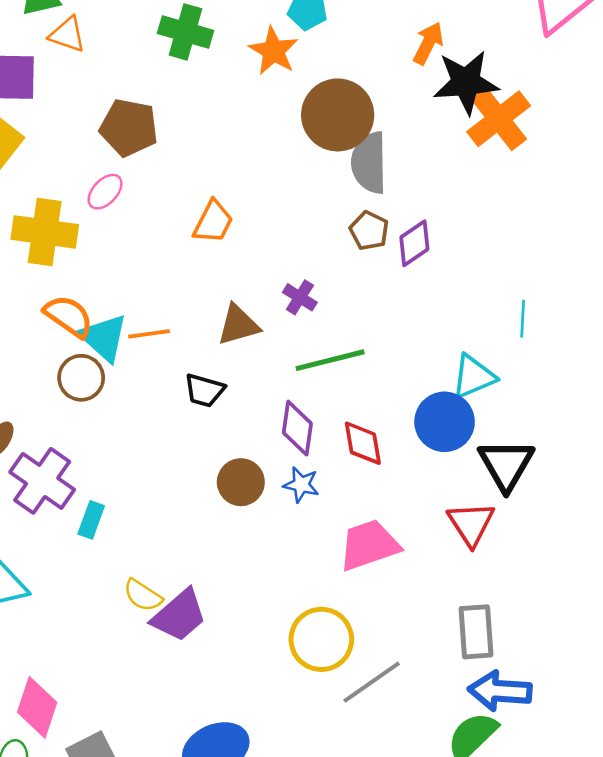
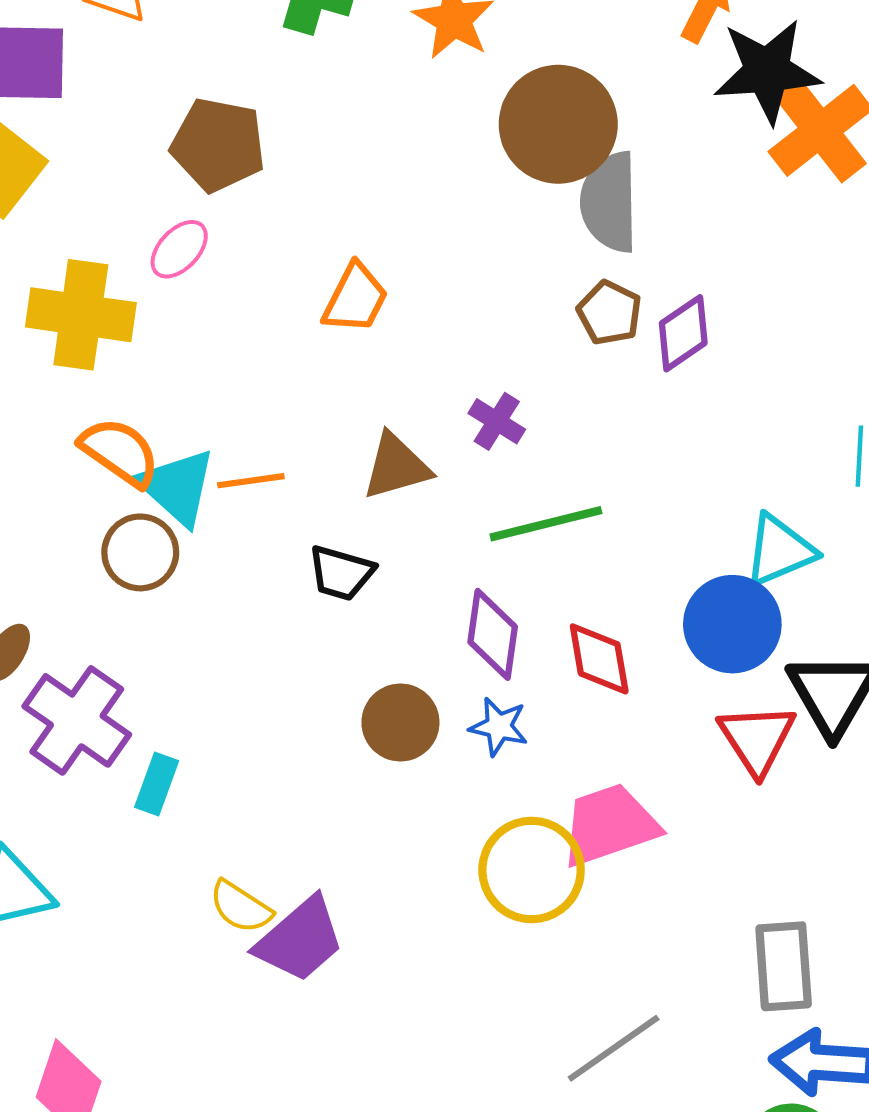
red triangle: (471, 524) -> (757, 739), moved
yellow circle: (321, 639) -> (532, 870), moved

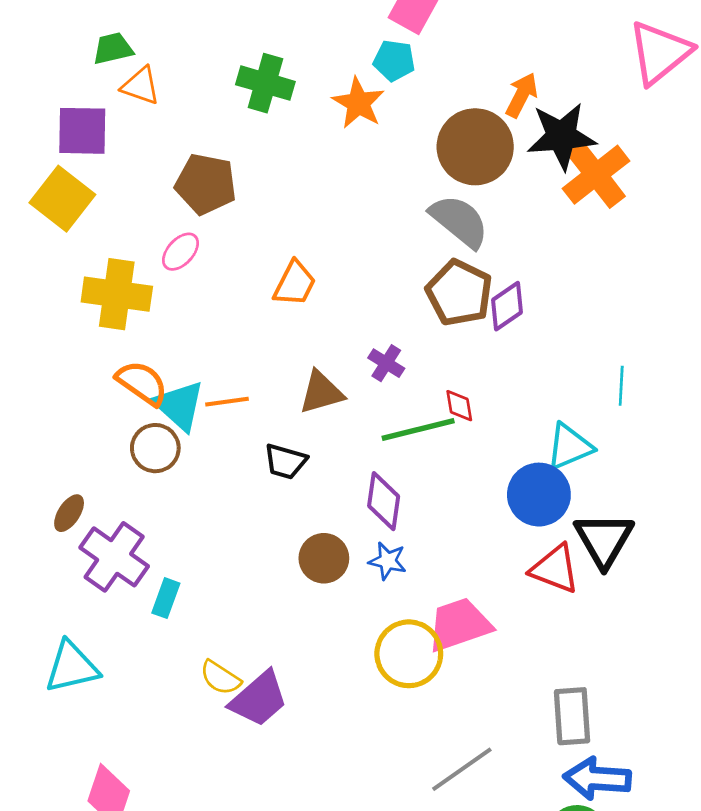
brown circle: (558, 124) -> (475, 147), moved
gray semicircle: (609, 202) -> (459, 221), turned 130
brown pentagon: (609, 313) -> (459, 293), size x1.6
red diamond: (599, 659) -> (459, 406), moved, size x0.7
red triangle: (757, 739) -> (555, 569), turned -36

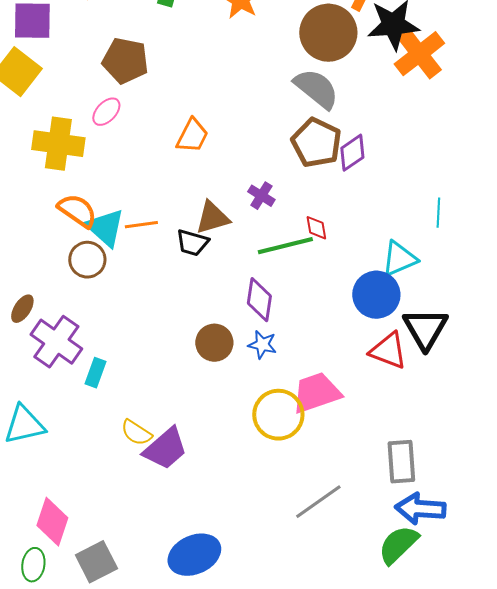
black trapezoid: (285, 461) -> (192, 243), moved

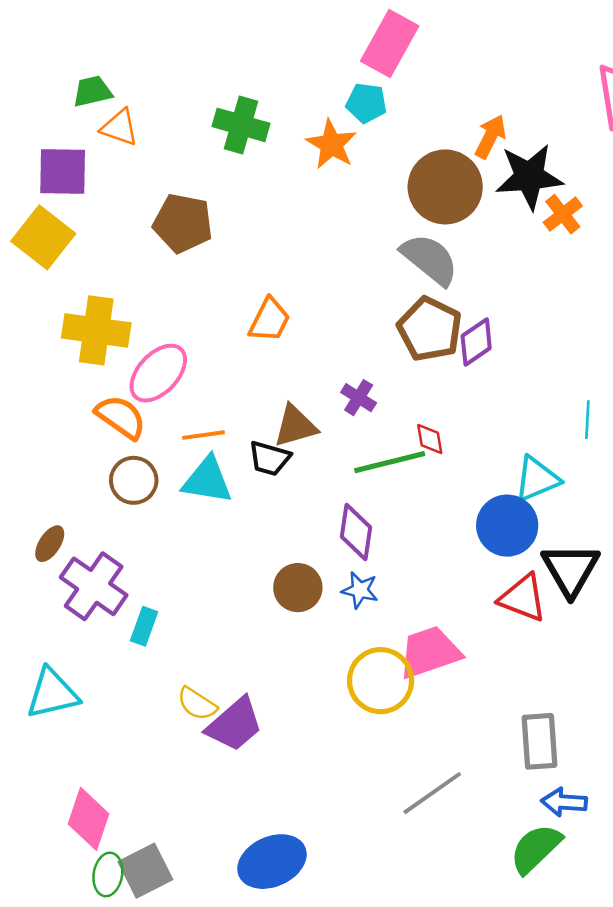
orange cross: (419, 54) -> (563, 214), size x0.6
pink ellipse: (106, 112) -> (158, 373), moved, size x1.6
cyan triangle: (105, 228) -> (207, 480), moved, turned -33
blue arrow: (420, 509) -> (564, 802), size x0.7
green ellipse: (33, 565) -> (108, 874), moved

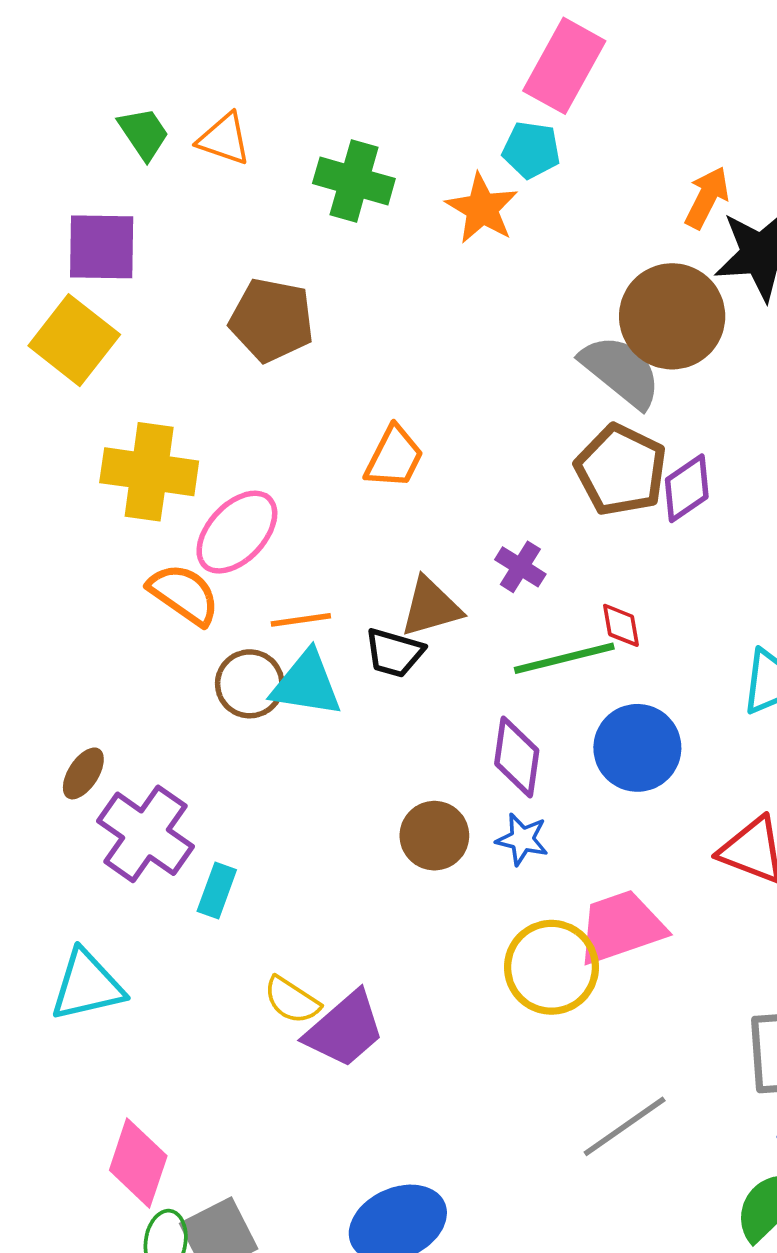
green trapezoid: (92, 91) -> (144, 133), turned 69
orange triangle: (120, 128) -> (224, 139), moved
brown circle: (445, 187) -> (672, 316), moved
brown circle: (134, 480) -> (250, 684), moved
blue circle: (507, 526) -> (637, 748), moved

